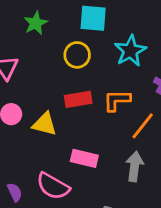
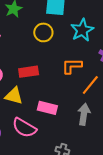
red rectangle: (78, 99) -> (29, 72), moved
yellow triangle: (44, 124) -> (14, 96), moved

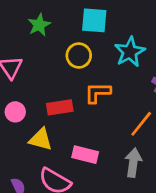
orange L-shape: (72, 66) -> (98, 93), moved

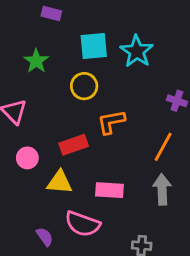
cyan star: (130, 52) -> (137, 51), moved

